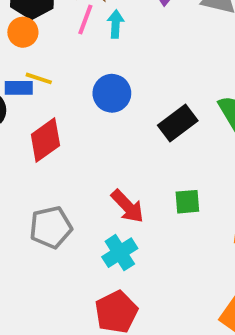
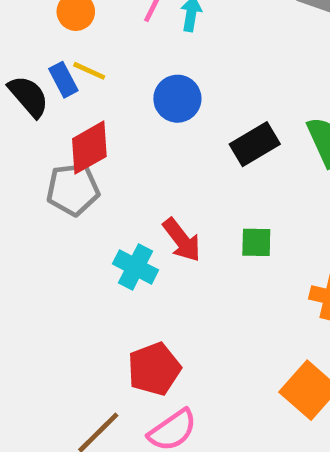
blue rectangle: (19, 88) -> (63, 80), turned 56
gray pentagon: (51, 227) -> (73, 189), moved
cyan cross: (120, 253) -> (136, 267), moved, turned -36

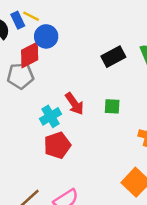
blue circle: (177, 99) -> (46, 36), moved
cyan cross: (136, 267) -> (51, 116), turned 30
red pentagon: (154, 369) -> (57, 145), moved

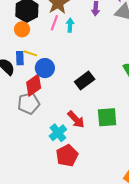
blue rectangle: (18, 20) -> (20, 58), turned 32
black rectangle: (113, 57) -> (85, 81), moved
green square: (112, 106) -> (107, 117), size x1.5

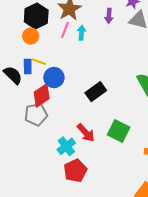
green square: (107, 117) -> (119, 131), turned 30

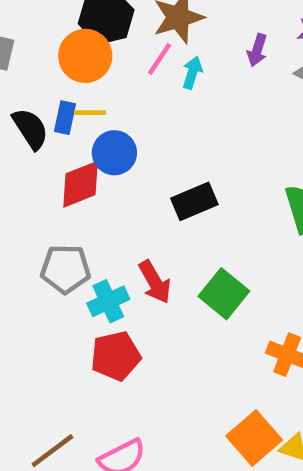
orange circle: (31, 36) -> (85, 56), size x1.5
yellow line: (39, 62) -> (90, 113), turned -32
gray pentagon: (36, 114) -> (65, 269), moved

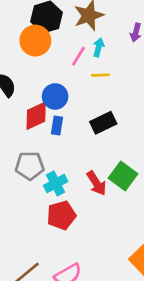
pink line: (159, 59) -> (78, 56), moved
yellow line: (90, 113) -> (100, 75), moved
blue rectangle: (65, 118) -> (57, 126), moved
red arrow: (155, 282) -> (96, 183), moved

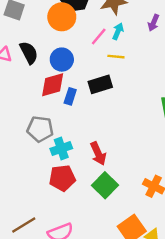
blue circle: (55, 96) -> (62, 60), moved
black rectangle: (103, 123) -> (100, 84), moved
green square: (123, 176) -> (105, 185), moved

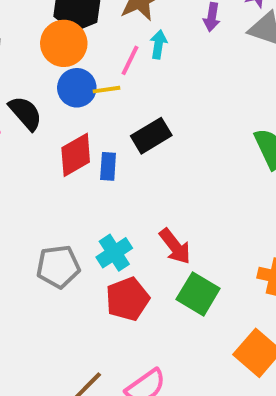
yellow line: (116, 57) -> (107, 90), moved
blue circle: (62, 60) -> (77, 88), moved
gray pentagon: (40, 129) -> (58, 267), moved

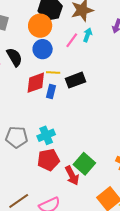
yellow line: (107, 90) -> (53, 73), moved
red arrow: (175, 246) -> (72, 176), moved

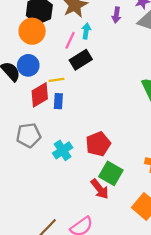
blue circle: (43, 49) -> (28, 65), moved
black rectangle: (75, 80) -> (81, 60), moved
gray pentagon: (17, 137) -> (29, 135), moved
red pentagon: (48, 160) -> (98, 144), moved

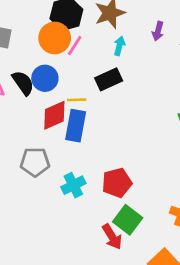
pink line: (70, 40) -> (75, 46), moved
blue rectangle: (58, 101) -> (76, 126), size x1.6

